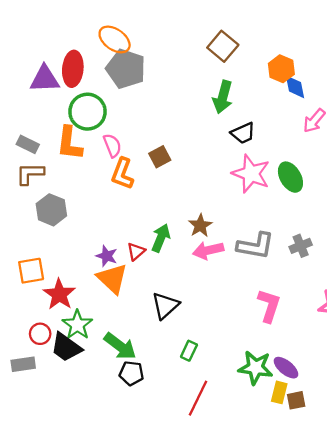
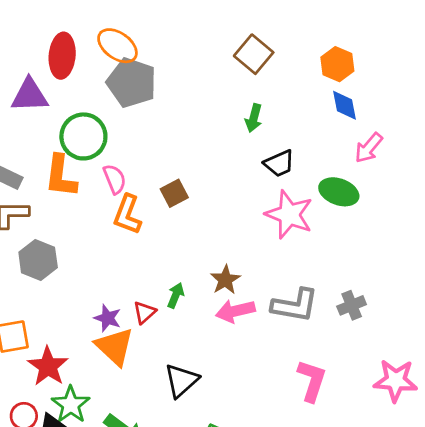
red ellipse: (73, 69) -> (62, 56), moved
orange hexagon: (281, 69) -> (337, 64), moved
green arrow: (223, 97) -> (254, 118), size x0.7
green ellipse: (290, 177) -> (339, 192), moved, turned -40
green arrow: (161, 238) -> (176, 295), size x0.7

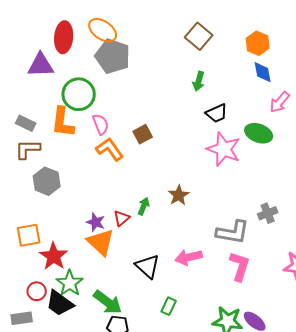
orange L-shape: (127, 215) -> (110, 149), turned 124
gray L-shape: (295, 305) -> (233, 232), moved
pink arrow: (235, 311) -> (189, 257), moved
black triangle: (181, 381) -> (148, 266), turned -36

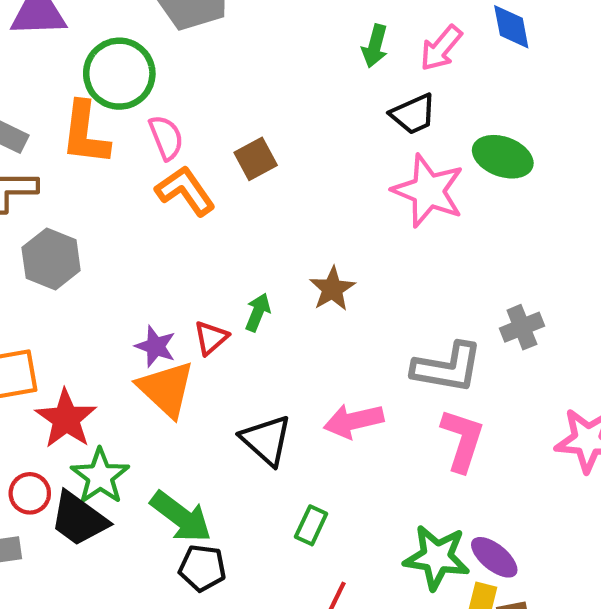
pink arrow: (280, 102) -> (441, 48), moved

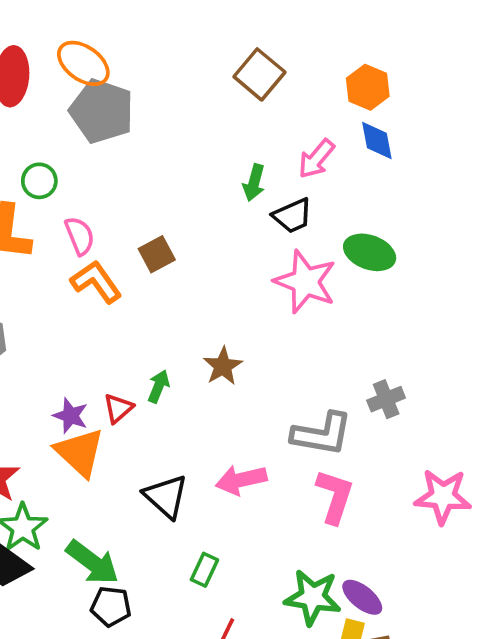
green arrow: (375, 46) -> (254, 183), moved
green circle: (119, 74) -> (39, 181), size x0.6

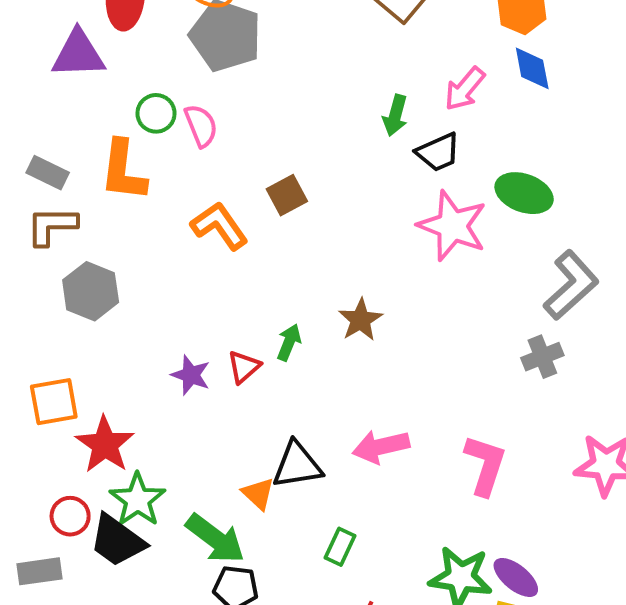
pink semicircle: (80, 236) -> (201, 126), moved
gray L-shape: (322, 434) -> (571, 285), moved, turned -52
orange triangle: (80, 452) -> (258, 494), moved, size x0.6
black triangle: (166, 496) -> (297, 465), turned -51

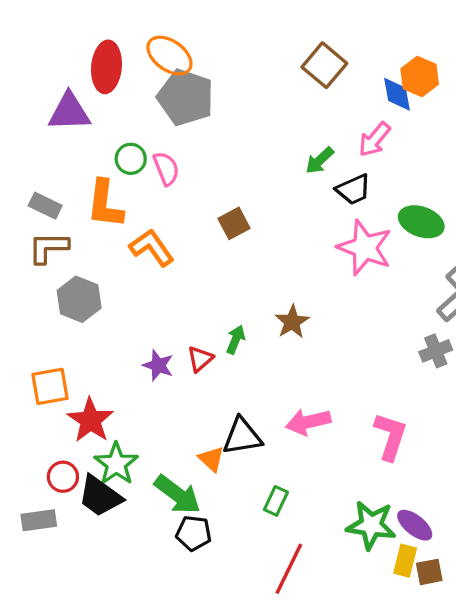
blue diamond: (532, 68) -> (397, 94), moved
green arrow: (395, 115) -> (320, 160), turned 32
orange L-shape: (219, 226) -> (152, 248), moved

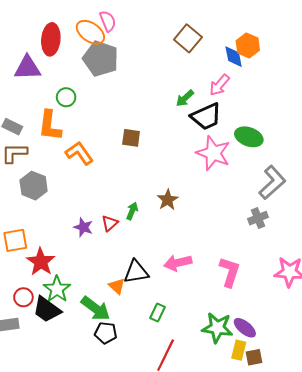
pink semicircle: (166, 169) -> (108, 21), moved
black trapezoid: (353, 189) -> (206, 117), size x1.4
brown square: (234, 223) -> (131, 138), turned 36

